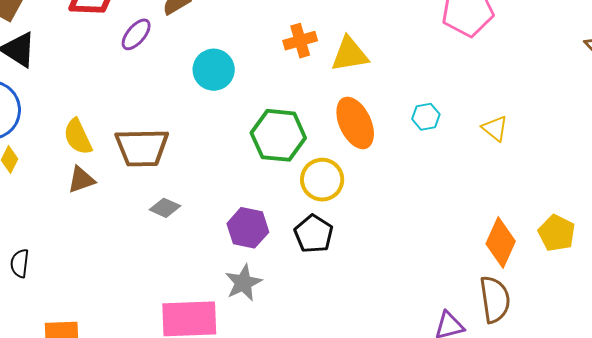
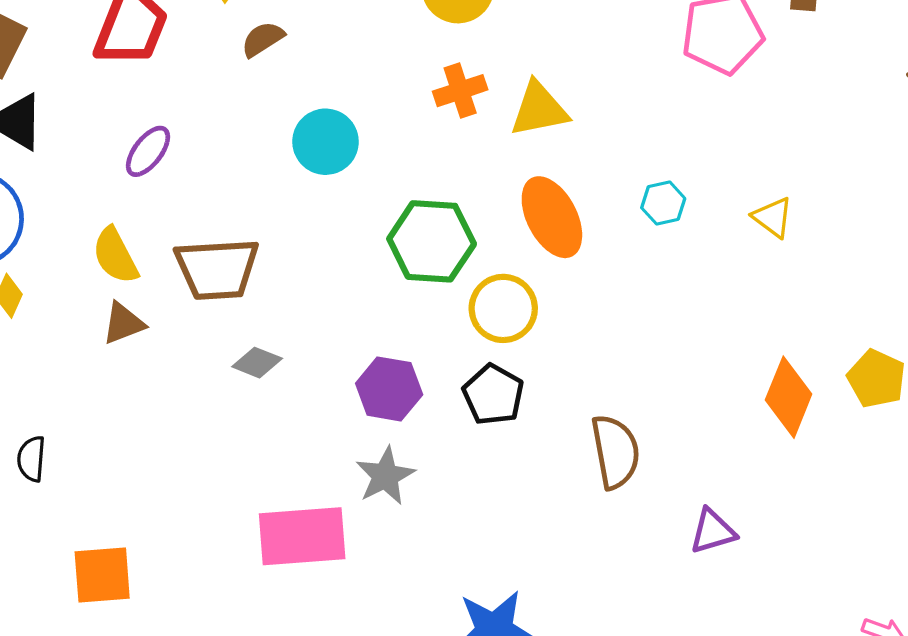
purple ellipse: (136, 34) -> (148, 151), moved
brown semicircle: (495, 299) -> (615, 452), moved

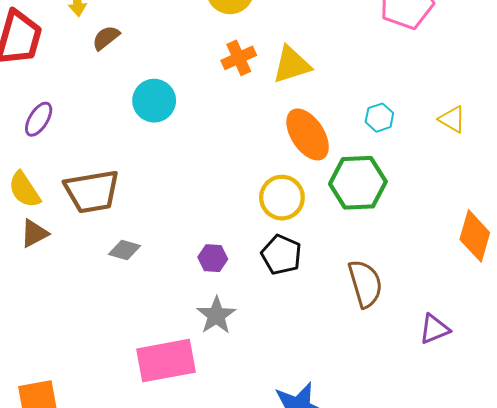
green hexagon: (432, 241) -> (358, 183), moved
purple hexagon: (389, 389) -> (213, 258), size x0.7

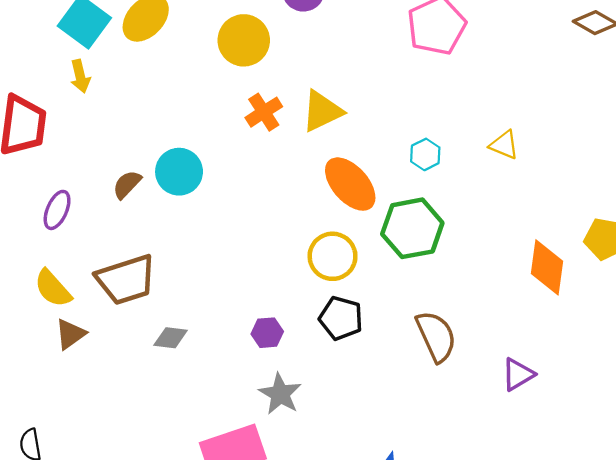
brown semicircle: (106, 38) -> (127, 184), moved

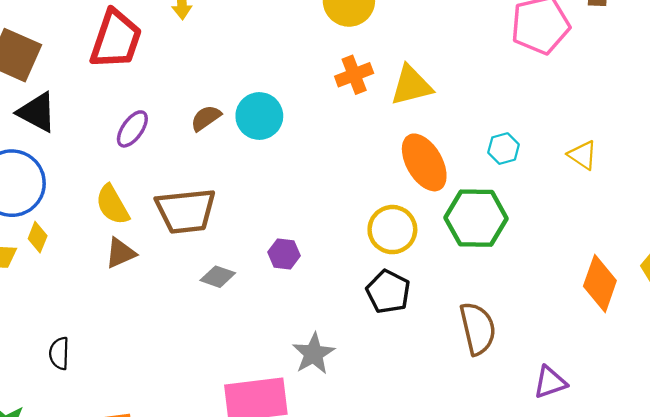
purple hexagon: (267, 333) -> (284, 254), moved

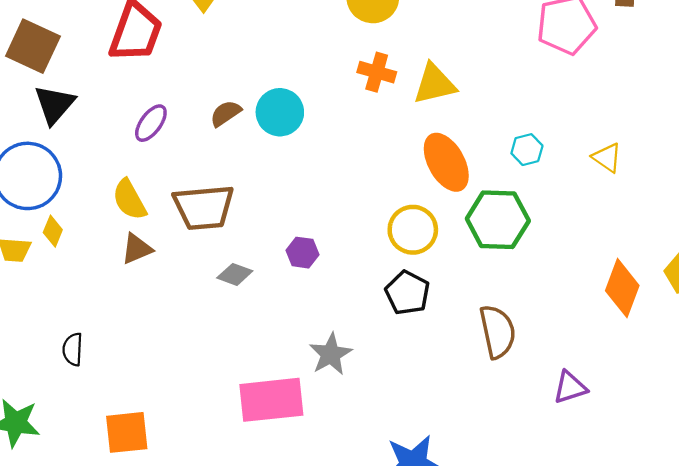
orange cross: (354, 75) -> (377, 72), turned 36
black triangle: (37, 112) -> (54, 104), turned 42

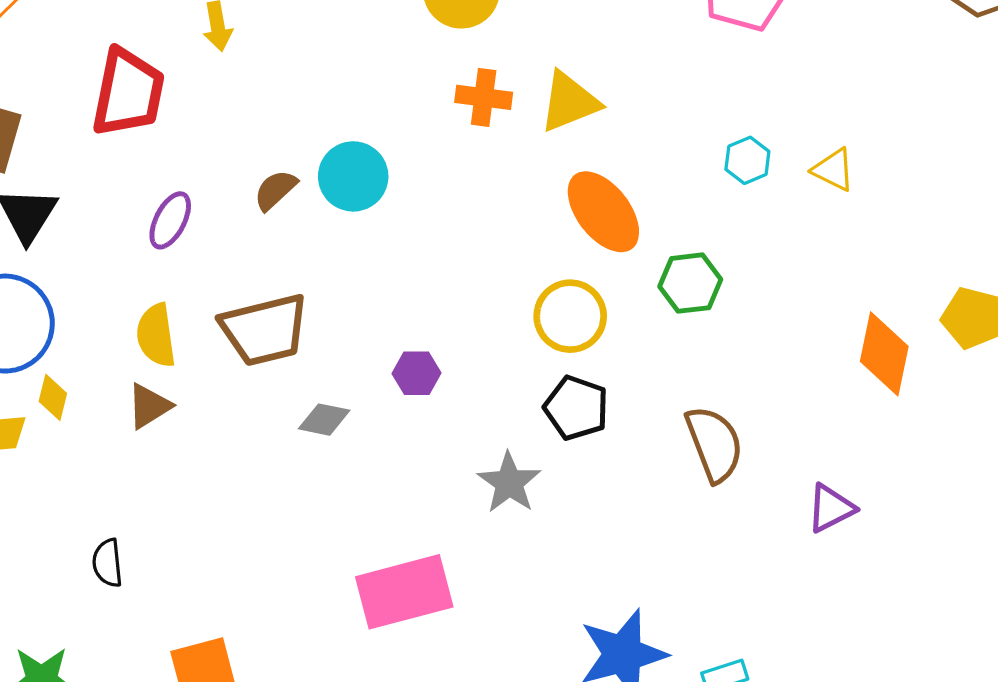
cyan hexagon: (527, 150) -> (747, 160), moved
yellow semicircle: (129, 200) -> (156, 335), turned 30
green hexagon: (498, 220) -> (690, 283), size x0.7
brown triangle: (137, 249) -> (149, 406), moved
gray star: (331, 354) -> (509, 483), moved

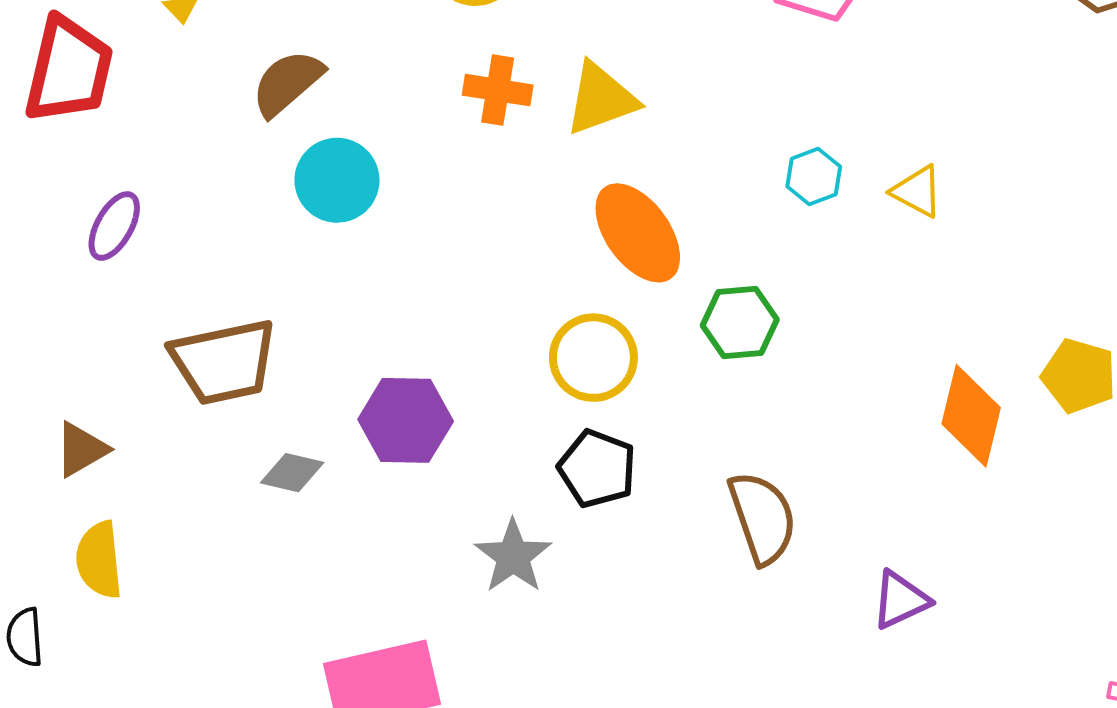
brown semicircle: (275, 190) -> (287, 83), moved, size x1.4
yellow semicircle: (156, 335) -> (99, 560), moved
purple hexagon: (417, 373) -> (406, 420), size x1.6

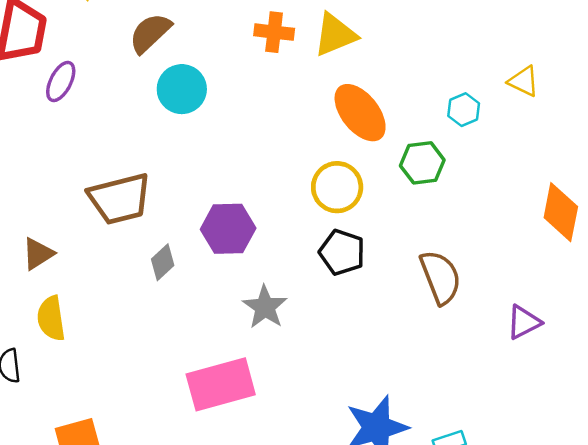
cyan hexagon: (814, 177) -> (464, 110), moved
purple ellipse: (114, 226) -> (61, 81), moved
gray diamond: (292, 473) -> (163, 262), turned -54
gray star: (513, 556) -> (265, 307), moved

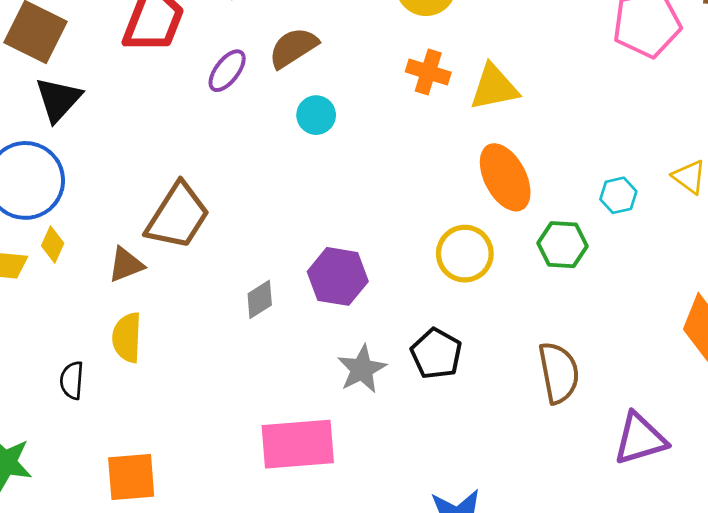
purple ellipse: (61, 81) -> (227, 71), moved
cyan circle: (182, 89) -> (316, 115), size x0.7
brown trapezoid: (120, 199) -> (178, 216), moved, turned -54
black pentagon: (342, 252) -> (436, 354), moved
purple triangle: (524, 322) -> (640, 439), size x1.4

